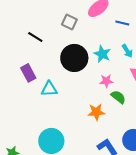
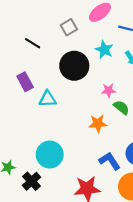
gray square: (69, 22) -> (69, 27), turned 35
cyan star: (102, 54) -> (104, 50), moved

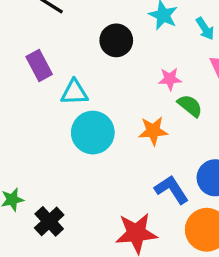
black circle: (74, 66) -> (116, 40), size x0.7
cyan circle: (50, 155) -> (93, 133), moved

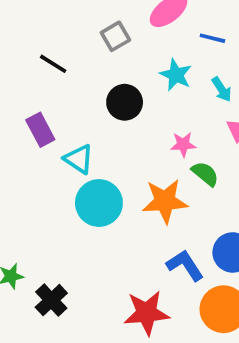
cyan triangle: (74, 92) -> (79, 159), turned 36
orange star: (153, 131) -> (165, 201), size x1.4

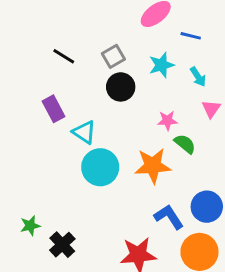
gray square: (115, 36) -> (113, 56), moved
cyan star: (176, 75) -> (162, 65), turned 30

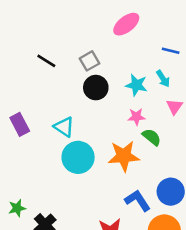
blue line: (191, 36) -> (171, 51), moved
cyan star: (162, 65) -> (136, 85), moved, turned 30
purple rectangle: (54, 109) -> (20, 124), moved

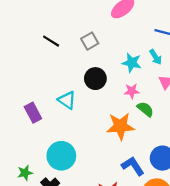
black circle: (96, 88) -> (95, 79), moved
purple rectangle: (20, 124) -> (33, 113), moved
cyan circle: (78, 157) -> (61, 156), moved

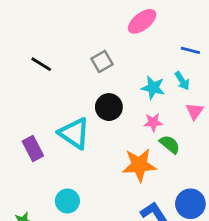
black line: (51, 41) -> (41, 64), moved
cyan triangle: (67, 100) -> (74, 133), size x1.4
cyan circle: (61, 156) -> (67, 201), size x0.7

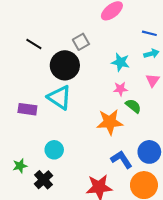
cyan arrow: (182, 81) -> (151, 54), moved, turned -72
black circle: (109, 107) -> (65, 65), moved, size x1.4
purple rectangle: (33, 148) -> (27, 109), turned -54

